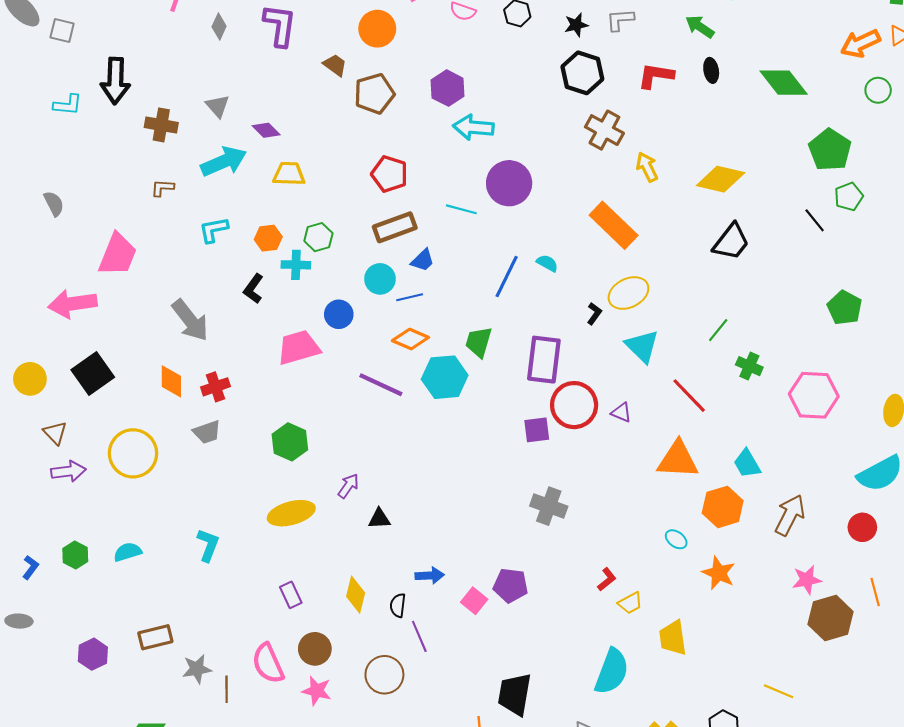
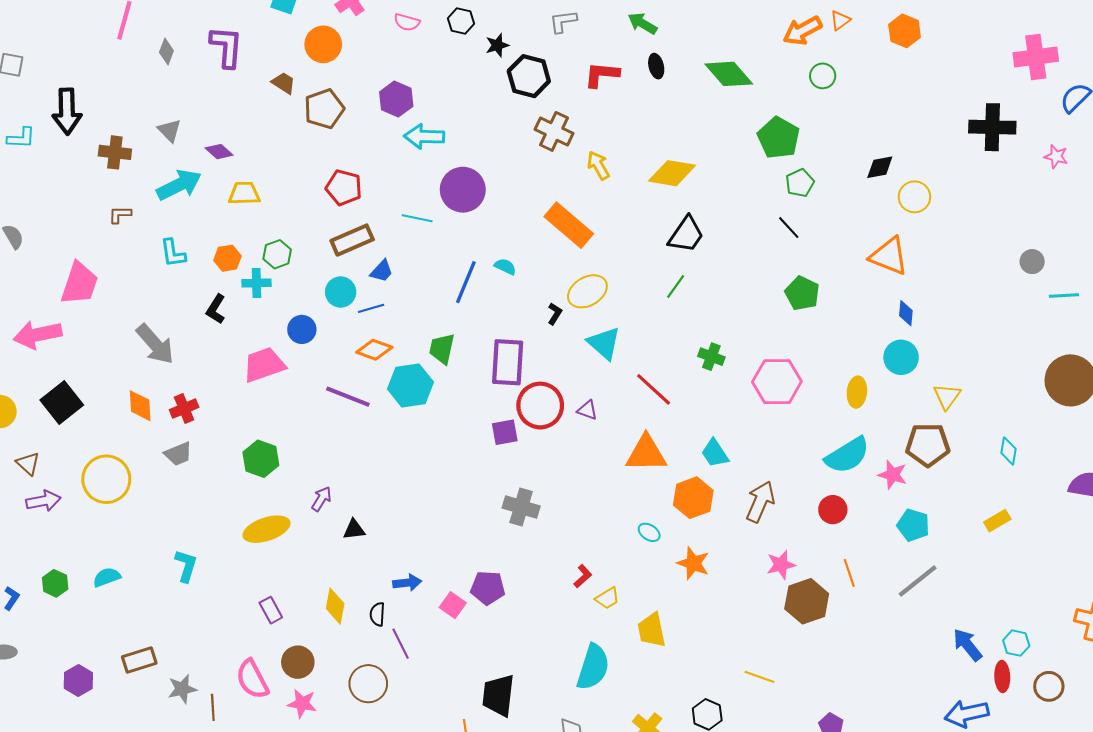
black star: (576, 25) -> (497, 45), moved
black line: (815, 220) -> (789, 228), moved
cyan L-shape: (214, 230) -> (173, 253), turned -84
green line: (718, 330) -> (676, 286), moved

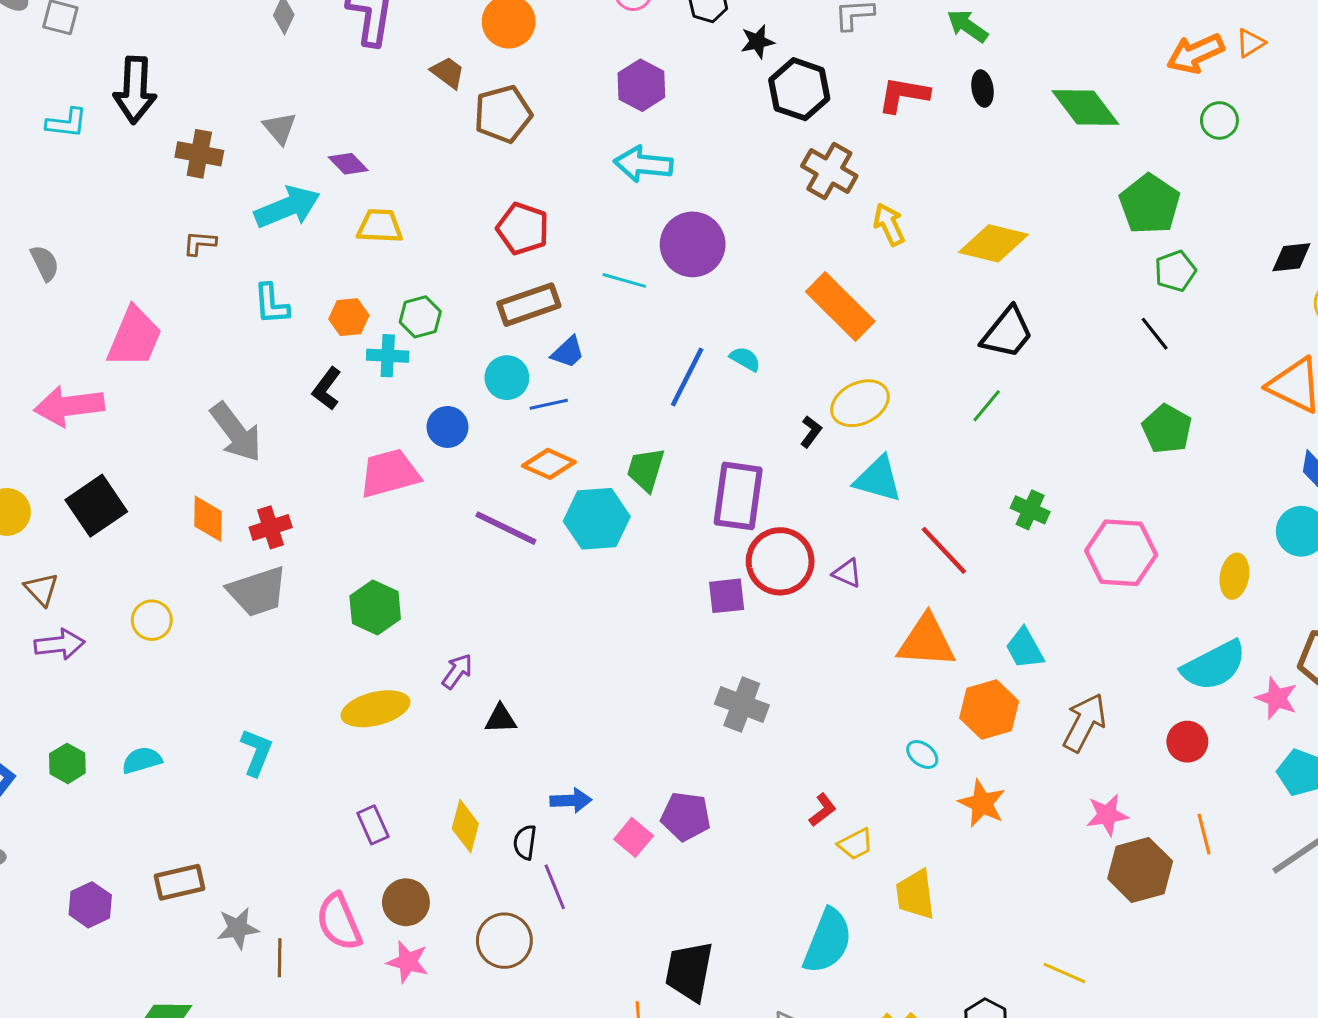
purple hexagon: (396, 99) -> (641, 85), moved
cyan triangle: (604, 343) -> (878, 479), turned -30
gray trapezoid: (178, 454) -> (257, 591), size x1.5
yellow circle: (106, 479) -> (152, 620), size x0.6

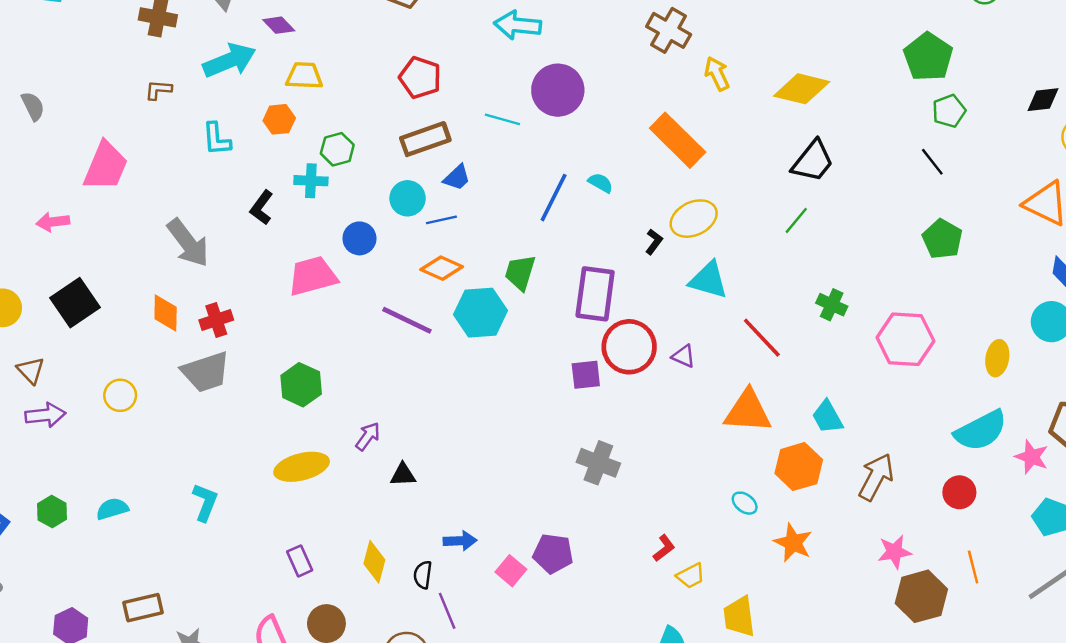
orange hexagon: (349, 317) -> (279, 119), moved
pink arrow: (69, 406) -> (53, 222), size x0.6

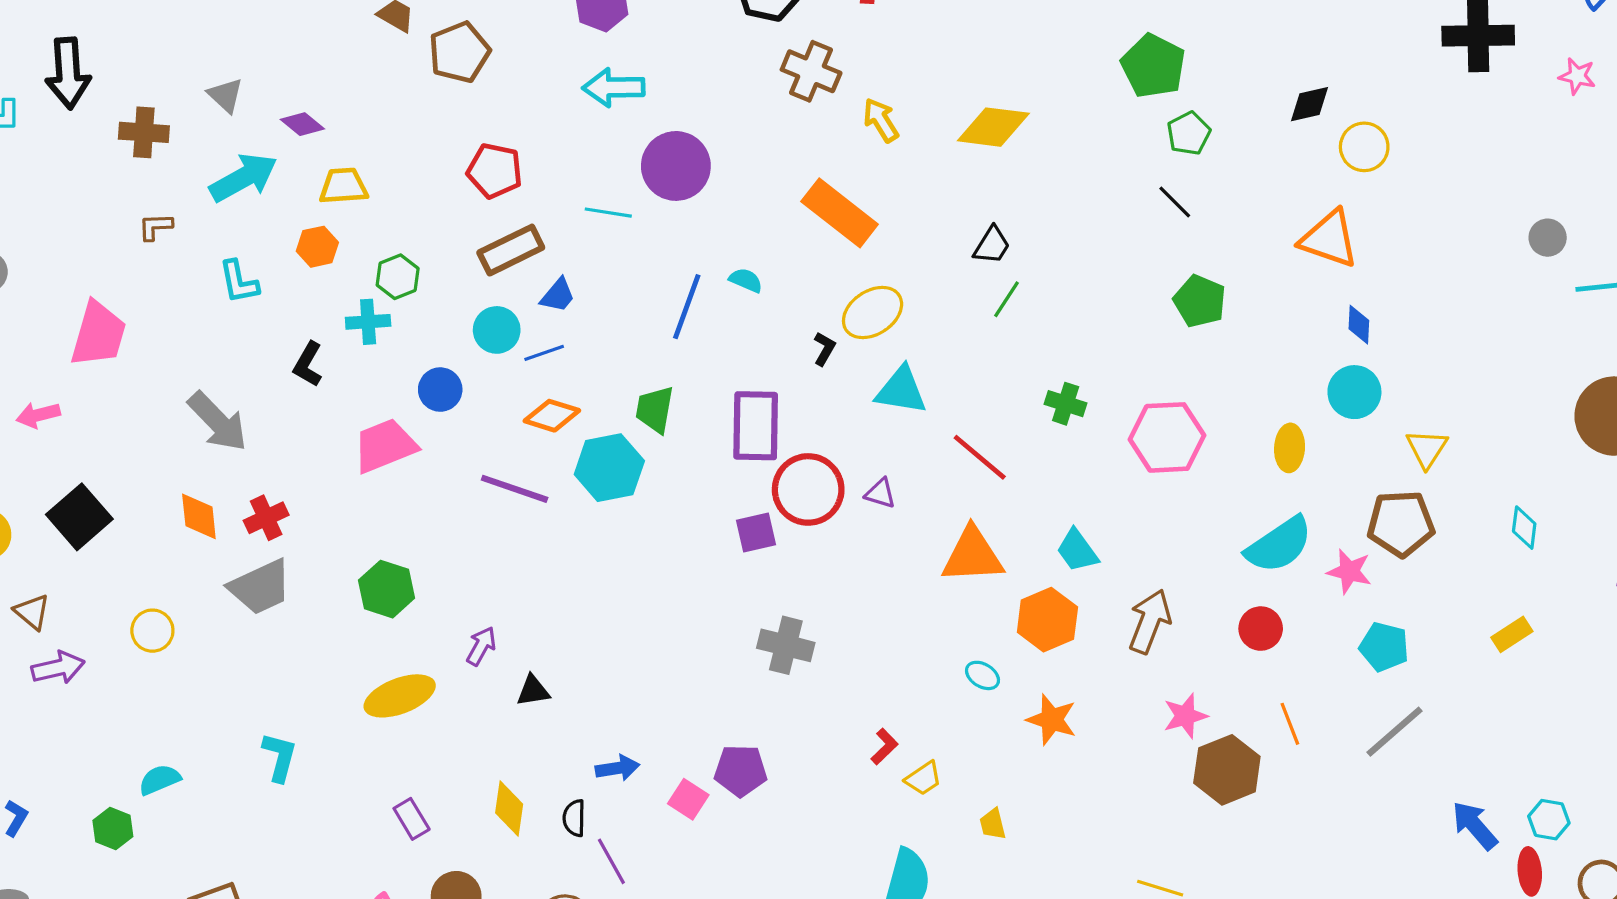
black trapezoid: (813, 161) -> (992, 245), moved, size x0.7
green hexagon: (52, 512) -> (113, 828), moved
yellow trapezoid: (739, 617) -> (993, 824), size x0.6

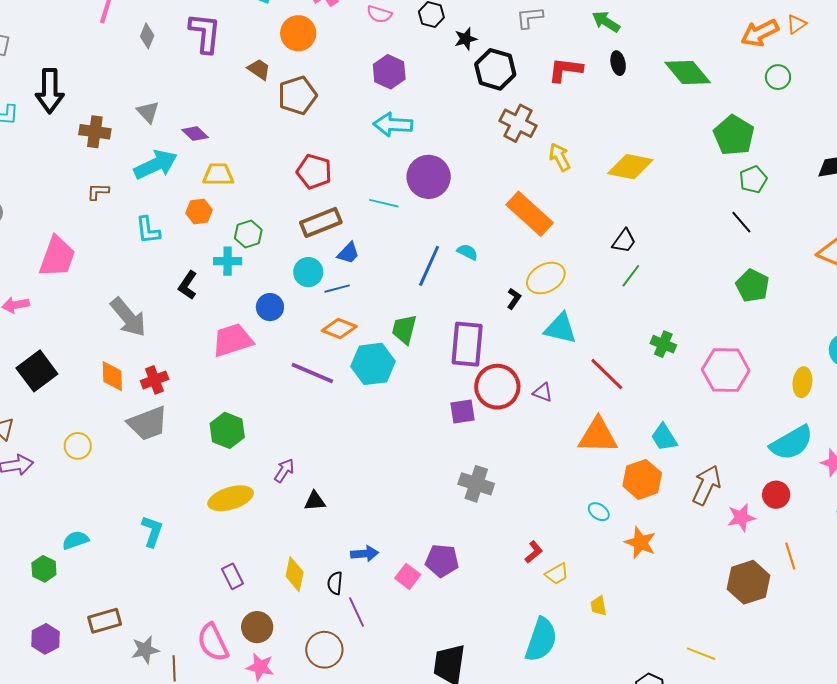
pink star: (1185, 716) -> (741, 517), moved

